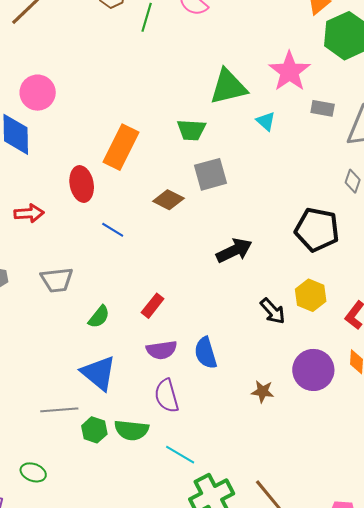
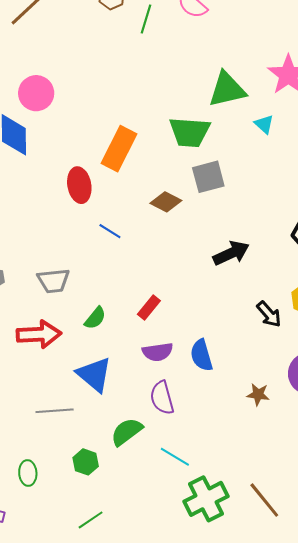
green trapezoid: (191, 130) -> (190, 132), size x1.4
red arrow: (29, 213) -> (39, 334), moved, size x1.5
green hexagon: (94, 430) -> (86, 462), moved
green semicircle: (132, 430) -> (127, 432), turned 136
green ellipse: (33, 472) -> (28, 473), turned 65

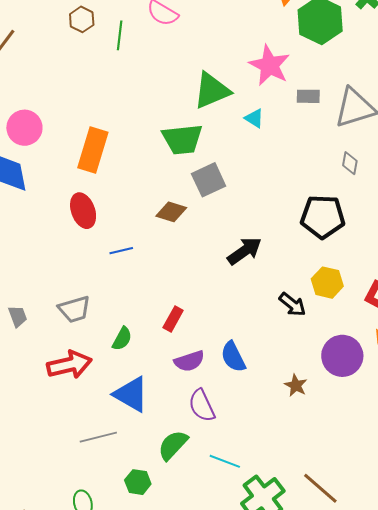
orange rectangle: (119, 149) -> (93, 150), moved
blue line: (110, 231) -> (121, 251), turned -35
brown star: (258, 394) -> (296, 385), turned 30

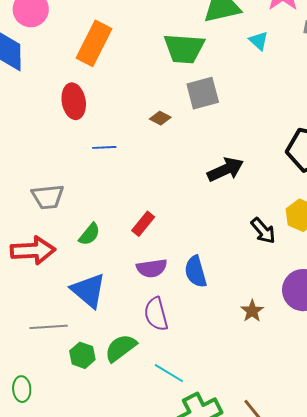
brown diamond: (171, 212) -> (160, 118), size x0.7
green hexagon: (138, 482) -> (82, 355), moved

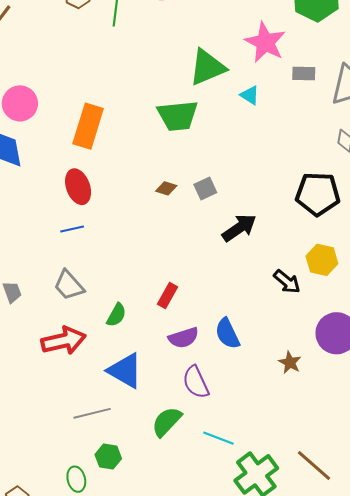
gray square: (203, 93) -> (205, 188), moved, size x0.7
blue line: (104, 147) -> (72, 229), moved
gray trapezoid: (48, 197) -> (69, 285), turned 64
green hexagon: (82, 355) -> (108, 457), moved

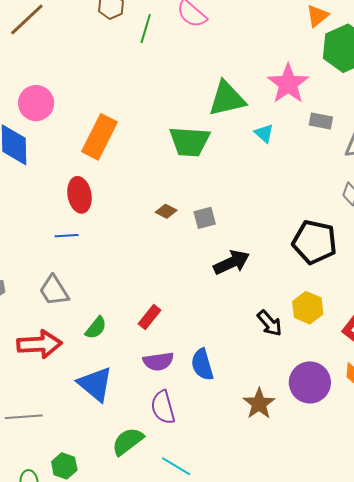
brown star: (290, 363) -> (259, 404), size x1.4
gray line: (92, 413) -> (24, 417), moved

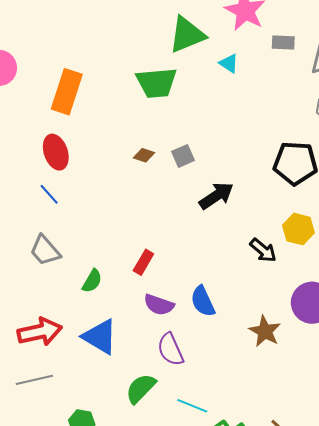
blue line: (67, 236) -> (49, 194), turned 60
red arrow: (40, 344) -> (40, 332), moved
purple semicircle: (158, 361) -> (159, 305), turned 36

